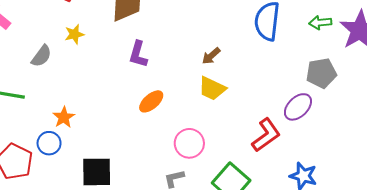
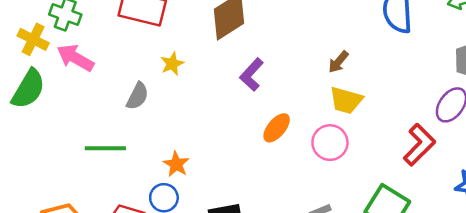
purple L-shape: (138, 54) -> (252, 75), turned 36
pink circle: (189, 143) -> (330, 143), moved

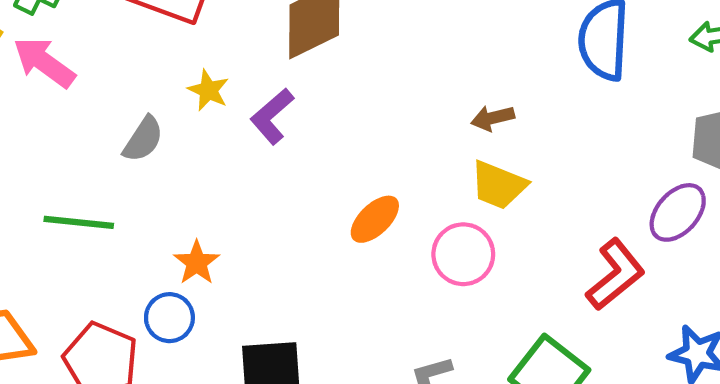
brown arrow: (338, 62) -> (493, 118), turned 30
yellow star: (172, 64) -> (208, 90), turned -30
purple L-shape: (252, 75) -> (272, 116), moved

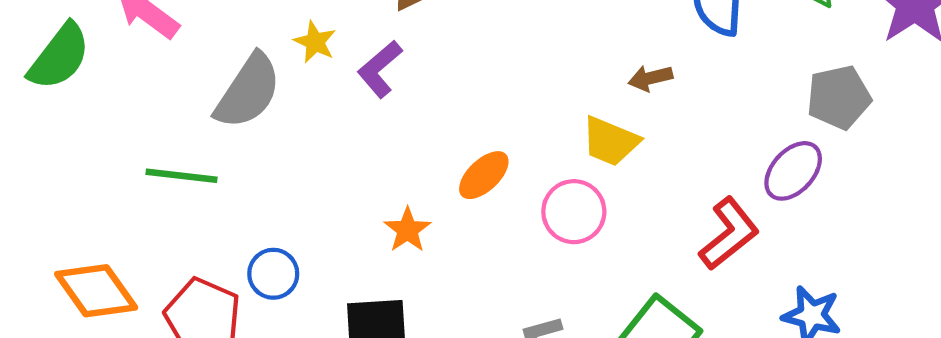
brown arrow: (493, 118) -> (650, 78), moved
gray semicircle: (143, 139) -> (248, 91), size x1.6
orange star: (197, 263) -> (407, 230), moved

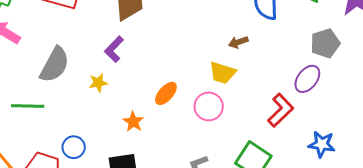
yellow star: (315, 42) -> (98, 83), moved, turned -30

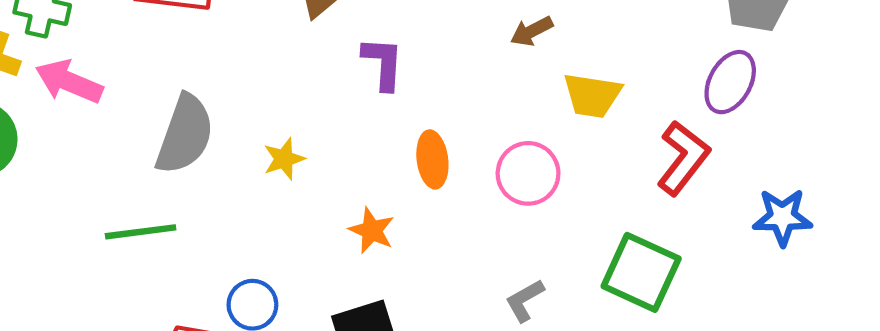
brown arrow: (238, 42) -> (532, 31), moved
purple L-shape: (114, 49) -> (383, 63), moved, turned 148
yellow trapezoid: (222, 73) -> (592, 95), moved
orange ellipse: (166, 93) -> (432, 159), turned -40

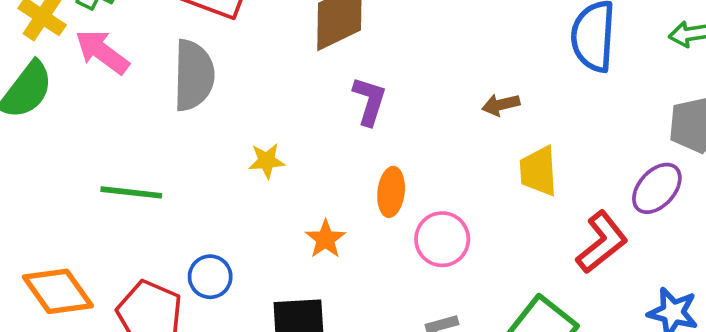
yellow trapezoid: (592, 95) -> (538, 171), turned 64
gray semicircle: (185, 134) -> (194, 75), moved, turned -32
pink circle: (528, 173) -> (442, 239), moved

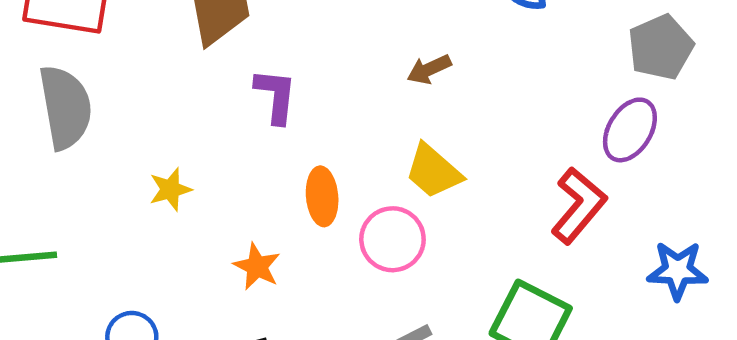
yellow trapezoid: (538, 171) -> (433, 171), moved, turned -34

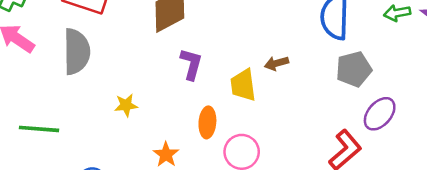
gray pentagon: (661, 47) -> (354, 69), moved
yellow trapezoid: (433, 171) -> (243, 85), moved, turned 32

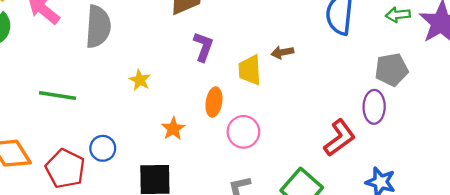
gray pentagon: (354, 69) -> (391, 70), moved
yellow star: (126, 105) -> (140, 80), turned 30
purple ellipse: (380, 114) -> (374, 107), turned -44

